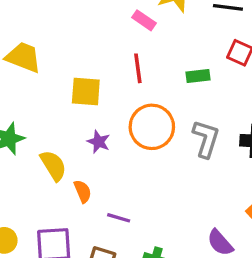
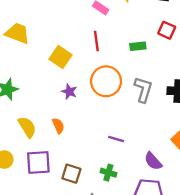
yellow square: (86, 91) -> (61, 57), turned 30
yellow semicircle: (53, 166) -> (27, 127), moved
purple line: (119, 218) -> (116, 139), moved

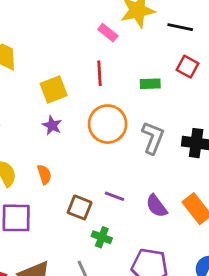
yellow square: (61, 57) -> (54, 90), turned 30
purple star: (69, 92) -> (52, 125), moved
purple semicircle: (153, 161) -> (157, 206), moved
brown square: (71, 174) -> (80, 207), moved

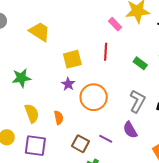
green rectangle: (150, 84) -> (140, 63), turned 32
orange circle: (108, 124) -> (94, 97), moved
purple semicircle: (157, 206) -> (130, 130), moved

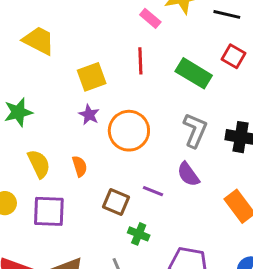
green rectangle: (140, 63) -> (194, 73), size x1.6

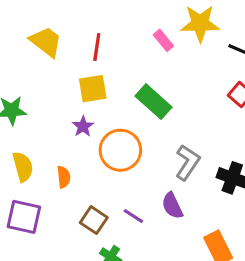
red line: (140, 61) -> (97, 47), moved
green rectangle: (194, 73) -> (154, 102), moved

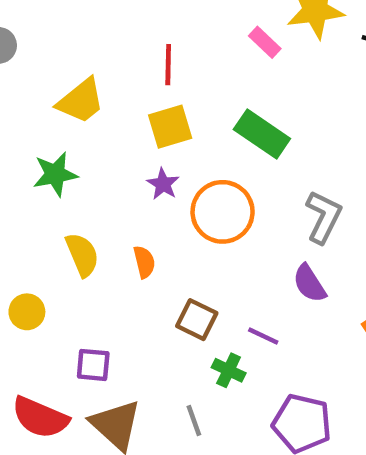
yellow trapezoid: (46, 42) -> (81, 101), moved, turned 111
purple line: (133, 216) -> (263, 336), moved
purple square: (24, 217) -> (93, 365), moved, size x0.7

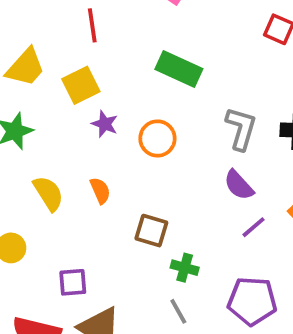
yellow square: (170, 127) -> (81, 85), moved
orange circle: (223, 212) -> (157, 138), size x0.7
purple line: (263, 336) -> (253, 227), moved, turned -56
gray line: (194, 421) -> (178, 311), moved

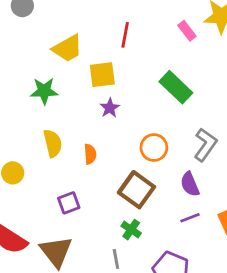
orange circle: (157, 138) -> (154, 148), moved
brown square: (151, 231) -> (137, 190), moved, size x1.4
purple square: (73, 282) -> (69, 203), moved, turned -35

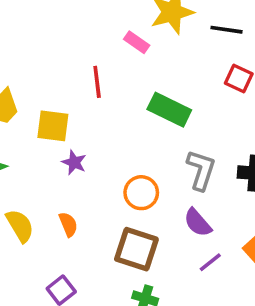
red line: (125, 35) -> (97, 82), moved
yellow square: (102, 75) -> (53, 126), turned 32
green rectangle: (176, 87) -> (169, 110), moved

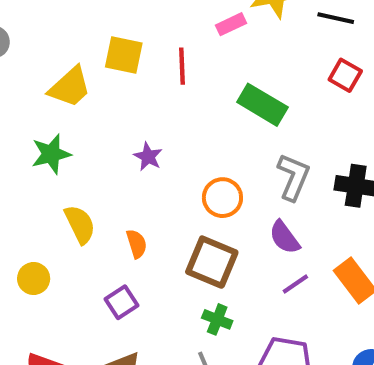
pink rectangle: (137, 42) -> (231, 24), turned -65
yellow square: (53, 126) -> (124, 55), moved
orange semicircle: (68, 224) -> (137, 244), moved

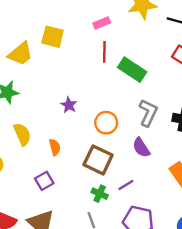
pink rectangle: (231, 24) -> (102, 23), moved
red line: (182, 66) -> (104, 52), moved
purple star: (148, 157) -> (69, 105), moved
purple line: (295, 284) -> (126, 185), moved

